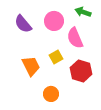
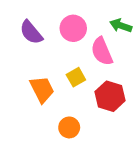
green arrow: (83, 12) -> (121, 26), moved

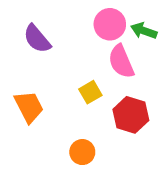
pink circle: (73, 28) -> (110, 24), moved
orange trapezoid: (42, 89) -> (29, 107), moved

